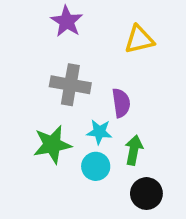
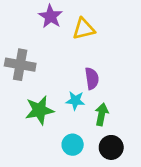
yellow triangle: (139, 39) -> (84, 29), moved
gray cross: (70, 85) -> (20, 65), moved
cyan circle: (96, 166) -> (73, 145), moved

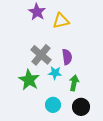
gray cross: (20, 65) -> (41, 55), moved, turned 30
green star: (39, 110) -> (29, 80), turned -30

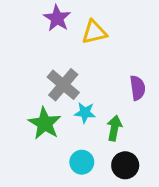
purple semicircle: (67, 57) -> (138, 88), moved

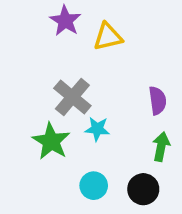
green arrow: (114, 128) -> (161, 147), moved

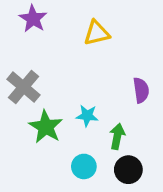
purple star: (65, 21) -> (33, 19), moved
gray cross: (72, 97) -> (24, 87), moved
green arrow: (161, 147) -> (117, 136), moved

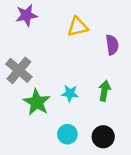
purple star: (33, 19) -> (27, 15), turned 30
purple semicircle: (141, 90) -> (112, 45), moved
green arrow: (117, 136) -> (104, 91), moved

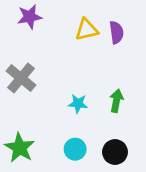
purple semicircle: (112, 45) -> (116, 32), moved
green star: (37, 102) -> (20, 148), moved

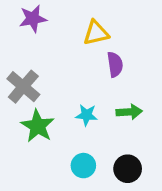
purple semicircle: (116, 32) -> (115, 64), moved
green arrow: (116, 101) -> (129, 112), turned 75
green star: (20, 148) -> (38, 126), moved

